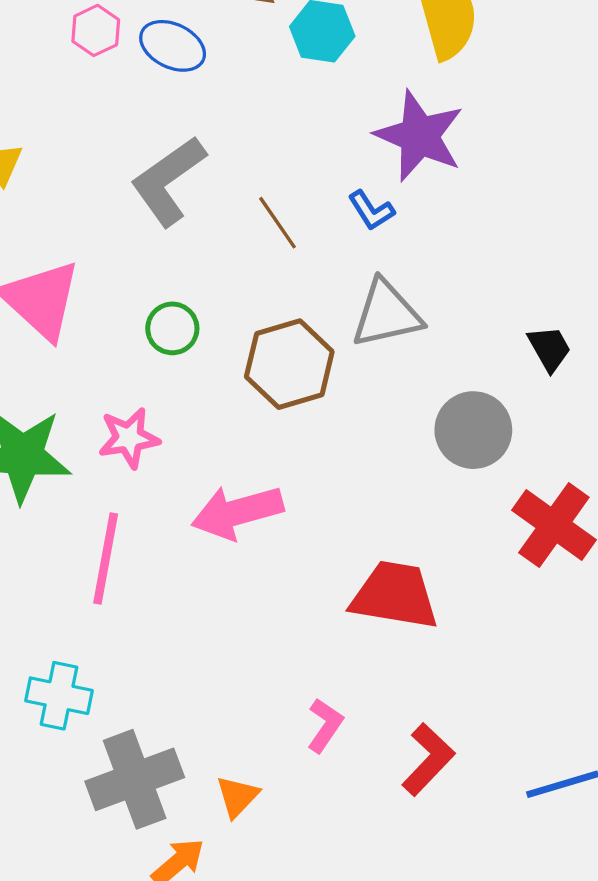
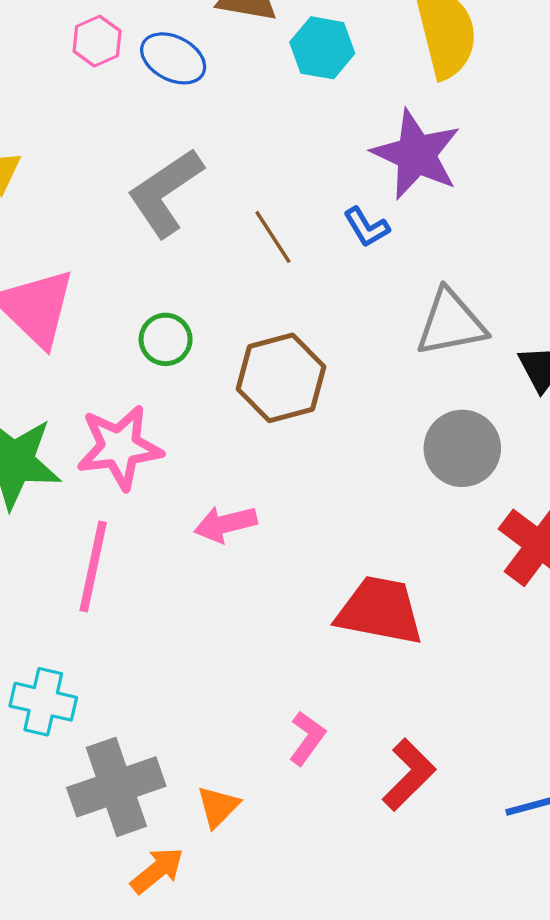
gray triangle: (387, 314) -> (451, 323), moved
pink star: (129, 438) -> (119, 447), size x1.4
pink arrow: (237, 512) -> (225, 524), size x0.7

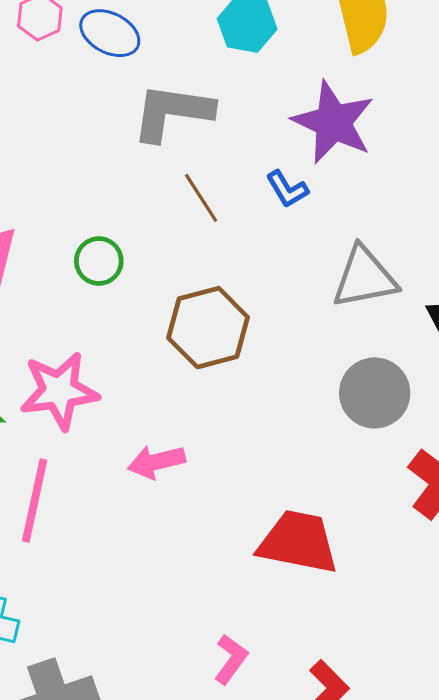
gray L-shape: (165, 193) -> (172, 112), moved, turned 42
green circle: (166, 339) -> (99, 261), moved

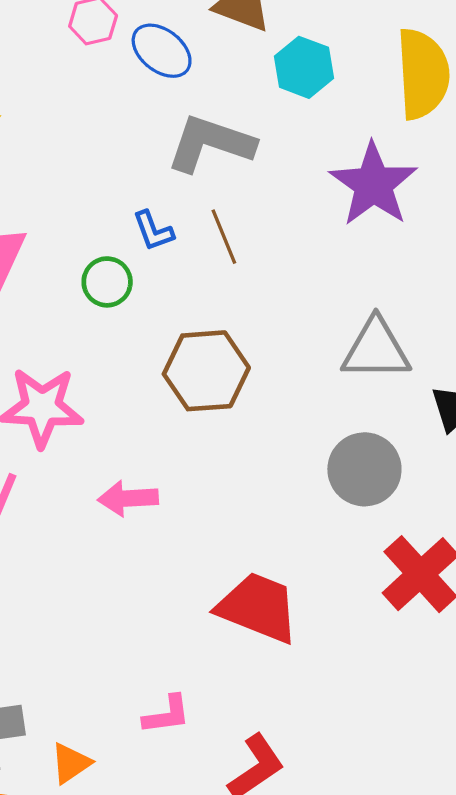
blue L-shape: (287, 189) -> (153, 231), moved
pink L-shape: (231, 659) -> (167, 715), turned 36

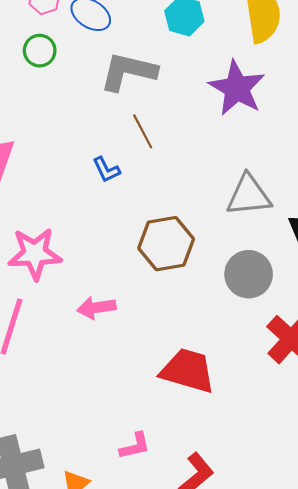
blue L-shape: (153, 231) -> (106, 170), moved
green circle: (107, 282) -> (40, 51), moved
brown hexagon: (206, 371) -> (166, 244), moved

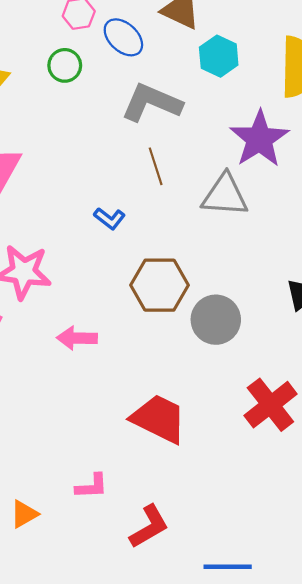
blue L-shape: (106, 170) -> (110, 218), moved, turned -36
gray triangle: (249, 195) -> (225, 195), moved
gray circle: (249, 274) -> (216, 320), moved

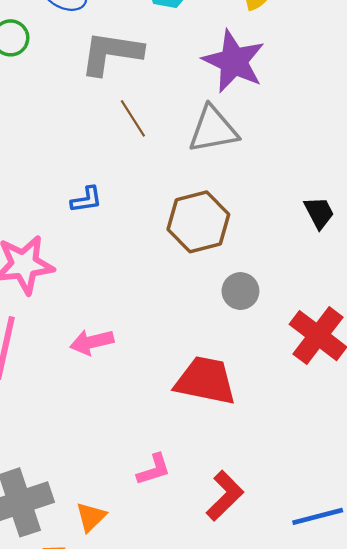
blue L-shape: (110, 218) -> (86, 200), moved, turned -32
brown hexagon: (160, 285) -> (198, 222), moved
gray circle: (216, 320) -> (240, 291), moved, size x0.7
pink arrow: (77, 338) -> (92, 342), moved

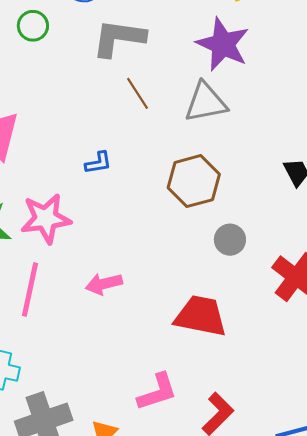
pink L-shape: (154, 469) -> (157, 392), size x1.4

